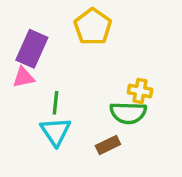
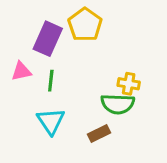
purple rectangle: (32, 49) -> (48, 39), moved
green line: (56, 103) -> (51, 81), moved

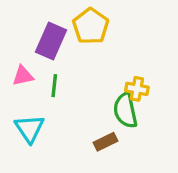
green semicircle: (118, 104) -> (125, 110), turned 76
cyan triangle: (51, 121) -> (30, 129), moved

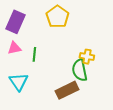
purple rectangle: (51, 41) -> (16, 22), moved
brown rectangle: (106, 142) -> (67, 90), size x1.5

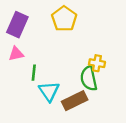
green line: (34, 54) -> (34, 73), moved
cyan triangle: (19, 82) -> (49, 91), moved

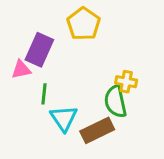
purple rectangle: (17, 25) -> (39, 50), moved

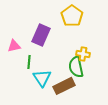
yellow pentagon: (84, 24) -> (72, 16), moved
purple rectangle: (39, 50) -> (41, 35), moved

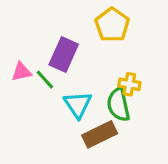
green line: (29, 62) -> (45, 80), moved, turned -48
cyan triangle: (42, 78) -> (78, 105), moved

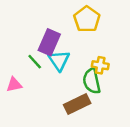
pink triangle: (21, 72) -> (14, 85), moved
cyan triangle: (78, 105) -> (59, 60), moved

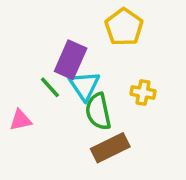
green semicircle: (92, 81) -> (98, 111), moved

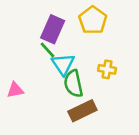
purple rectangle: (71, 60) -> (53, 29), moved
green line: (50, 87) -> (48, 50), moved

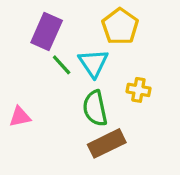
purple rectangle: (53, 29) -> (47, 31), moved
cyan triangle: (63, 64) -> (93, 63), moved

